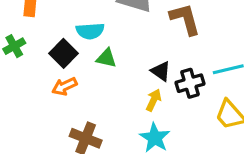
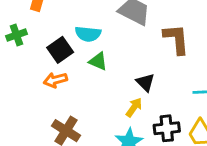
black cross: (190, 83) -> (167, 128), moved

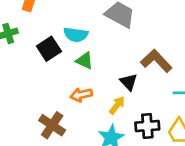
brown L-shape: (176, 39) -> (156, 61), moved, turned -40
orange arrow: (55, 80) -> (81, 95), moved

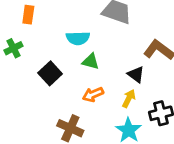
black square: (49, 49) -> (50, 73), moved

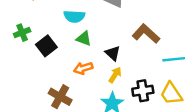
green cross: (14, 48) -> (22, 33), moved
black triangle: (136, 75) -> (113, 53), moved

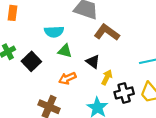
brown L-shape: (146, 34) -> (107, 32), moved
yellow arrow: (115, 75) -> (107, 77), moved

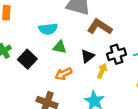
black triangle: (93, 62) -> (88, 56), turned 48
black cross: (124, 93) -> (117, 54), moved

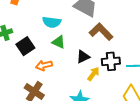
orange arrow: (63, 74) -> (44, 65), moved

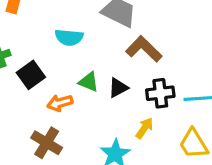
green triangle: (59, 42) -> (89, 82), moved
yellow arrow: (93, 74) -> (144, 128), moved

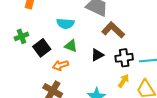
green triangle: (89, 82) -> (71, 46), moved
yellow arrow: (144, 128) -> (124, 81), moved

